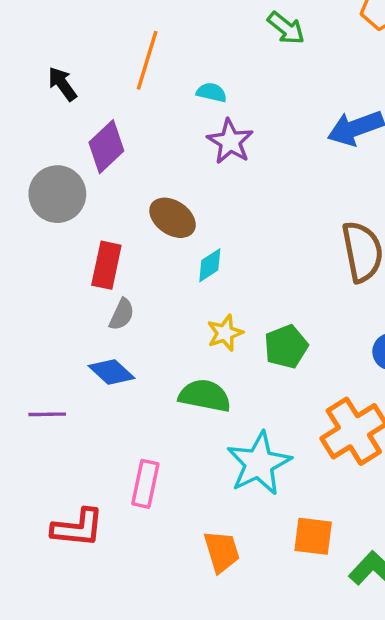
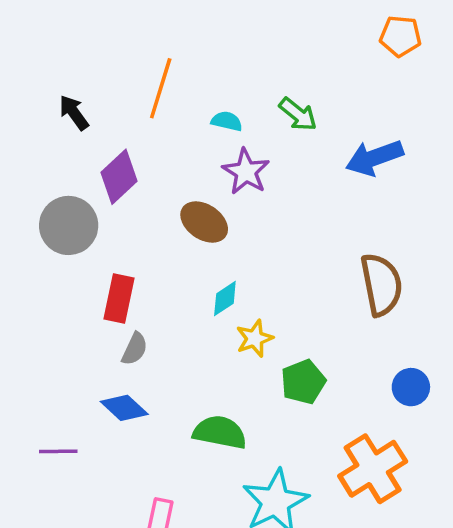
green arrow: (286, 28) -> (298, 114), moved
brown ellipse: (173, 218) -> (204, 222), moved
yellow star: (225, 333) -> (255, 338), moved

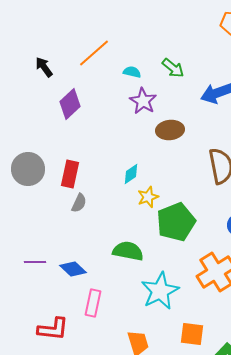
orange line: (161, 88) -> (94, 53), turned 32
brown ellipse: (204, 222) -> (170, 130), moved, turned -40
gray circle: (69, 225) -> (28, 169), moved
green pentagon: (303, 382) -> (176, 222), size x1.5
blue diamond: (124, 408) -> (73, 269), moved

